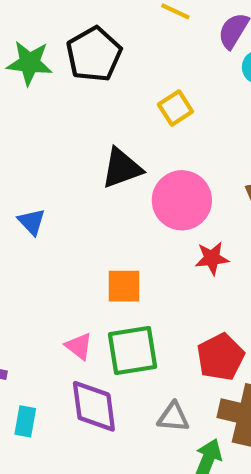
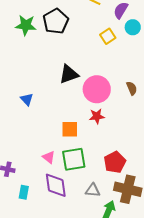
yellow square: (175, 108) -> (108, 36), moved
red star: (212, 258) -> (97, 116), moved

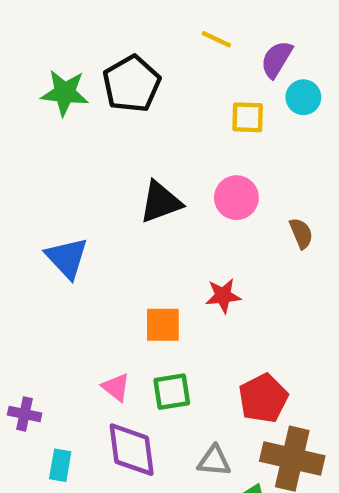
yellow square: (108, 36) -> (248, 117), turned 35
pink circle: (97, 89) -> (236, 198), moved, size x0.7
blue triangle: (27, 99) -> (67, 258), size x1.5
green square: (74, 159) -> (172, 392), size x0.7

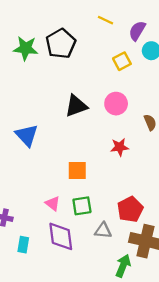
yellow square: (248, 117) -> (122, 61), turned -30
red star: (223, 296) -> (120, 147), moved
gray triangle: (214, 461) -> (103, 231), moved

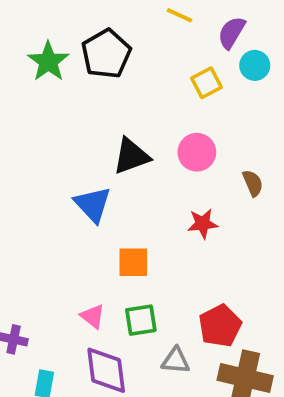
green star: (26, 48) -> (48, 62), turned 30
blue triangle: (27, 135) -> (93, 204), moved

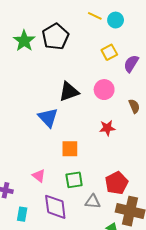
purple semicircle: (232, 33) -> (131, 64), moved
cyan circle: (255, 65) -> (116, 20), moved
pink triangle: (93, 316) -> (39, 176), moved

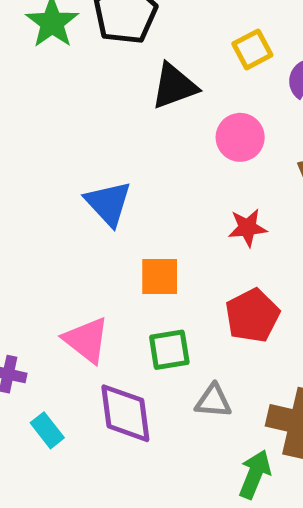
black triangle: (69, 92) -> (174, 86), moved
pink triangle: (39, 176) -> (86, 340), size x1.5
red pentagon: (117, 183) -> (252, 316), moved
cyan rectangle: (22, 214) -> (47, 430), turned -48

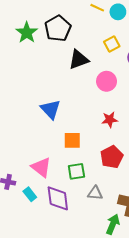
cyan rectangle: (47, 430) -> (30, 194), moved

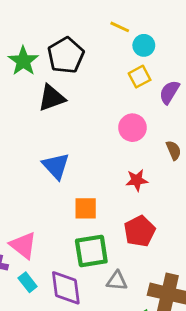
cyan circle: (118, 12) -> (144, 45), moved
black triangle: (79, 60) -> (52, 98), moved
pink triangle: (41, 167) -> (23, 245), moved
green square: (76, 171) -> (91, 251), size x1.4

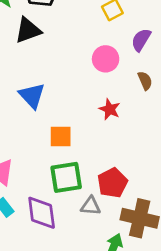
purple semicircle: (169, 92) -> (141, 40), moved
red star: (137, 180) -> (110, 109), turned 30
red pentagon: (140, 231) -> (112, 183), moved

